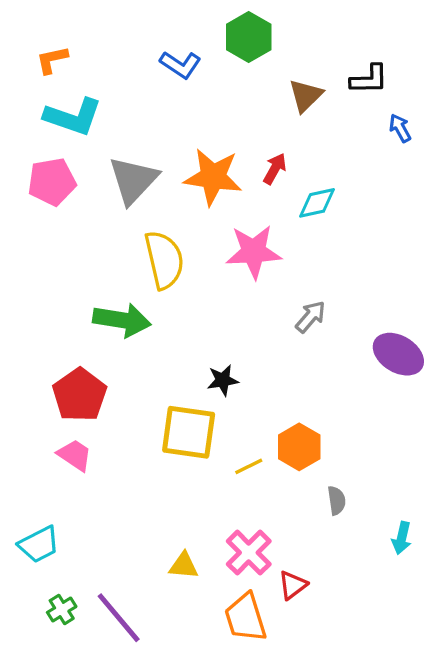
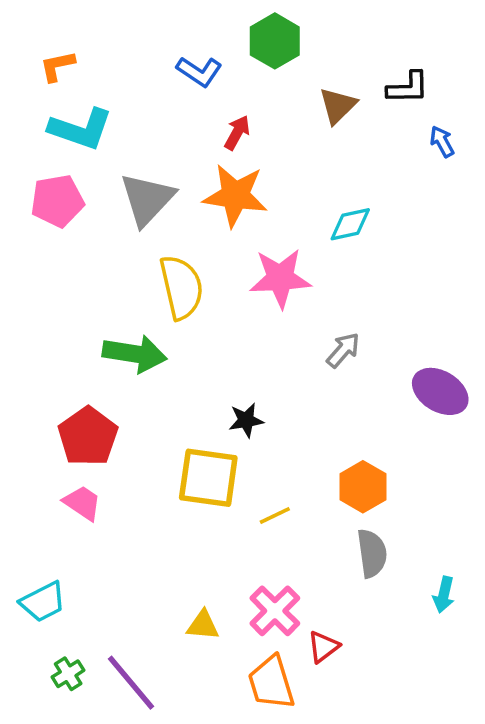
red arrow: (275, 169) -> (237, 133), moved
orange hexagon: (299, 447) -> (363, 487), moved
gray semicircle: (337, 501) -> (372, 553), size x1.5

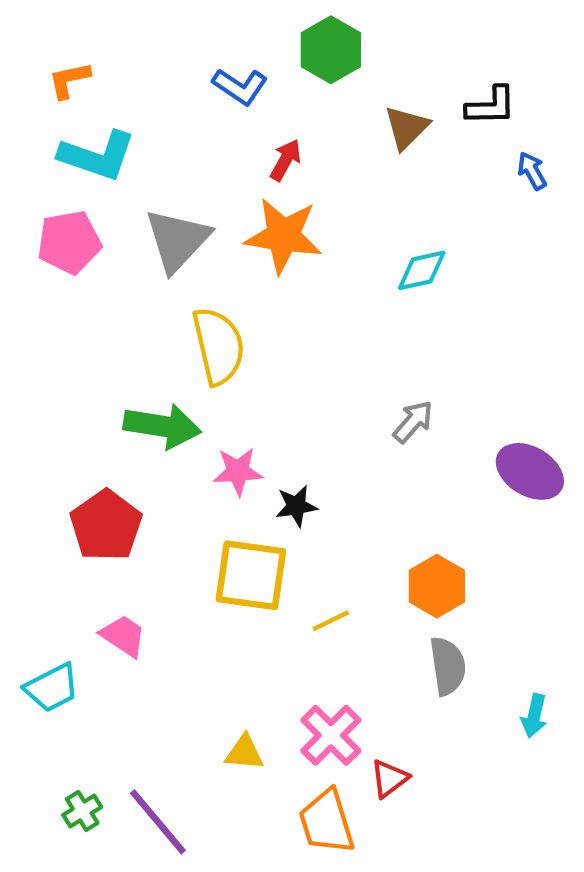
pink star: (280, 278) -> (238, 471), moved, size x0.7
pink trapezoid: (82, 503) -> (123, 636), moved
cyan trapezoid: (43, 602) -> (52, 688), moved

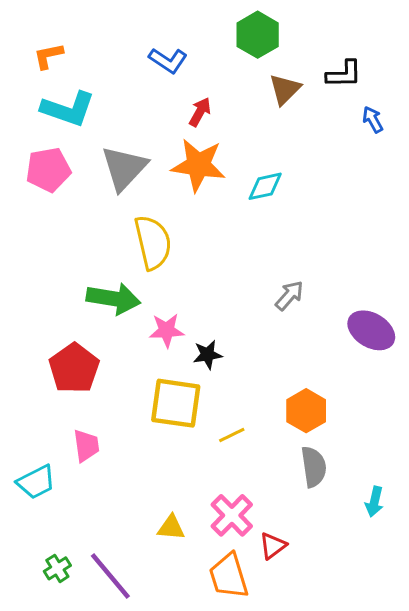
green hexagon: (331, 50) -> (258, 35), moved
cyan diamond: (422, 270) -> (265, 186), moved
pink trapezoid: (123, 636) -> (86, 446), turned 48

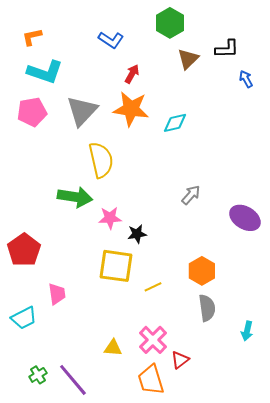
red pentagon: (74, 368) -> (24, 250), moved

